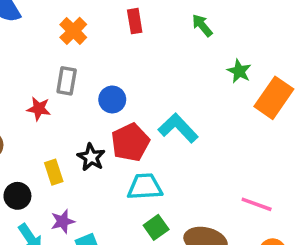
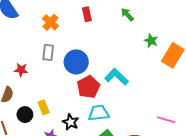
blue circle: (112, 99) -> (76, 62), size x1.5
red star: (39, 109) -> (21, 70), moved
black star: (91, 157) -> (71, 122), moved
black circle: (17, 196) -> (25, 115), moved

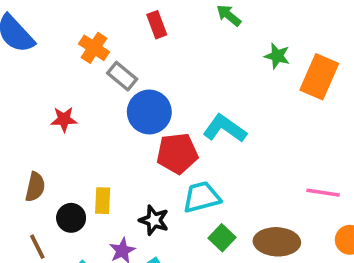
gray rectangle: (48, 52) -> (122, 76), moved, turned -49
red star: (21, 70) -> (64, 119), moved
red pentagon: (88, 87) -> (177, 153), turned 30
yellow rectangle: (44, 107) -> (103, 201), turned 32

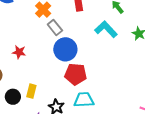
red star: (64, 119) -> (19, 52), moved
cyan L-shape: (225, 128) -> (106, 29), moved

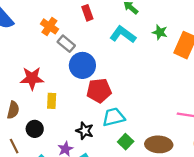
red star: (19, 52) -> (32, 78), size x1.5
yellow rectangle: (31, 91) -> (52, 101), moved

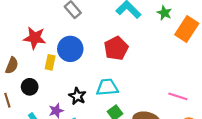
blue circle: (82, 65) -> (70, 49), moved
red pentagon: (99, 91) -> (116, 48), moved, turned -30

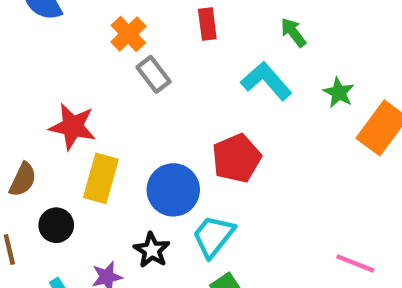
blue circle: (70, 49) -> (173, 190), moved
yellow rectangle: (50, 62) -> (101, 178), size x1.5
cyan trapezoid: (107, 87) -> (213, 236), turned -50

